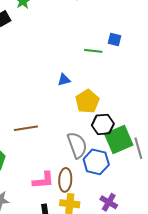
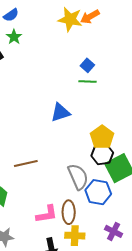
blue square: (115, 40) -> (87, 65), moved, turned 32
blue triangle: (64, 80) -> (60, 112), size x1.5
yellow pentagon: (87, 101) -> (102, 137), moved

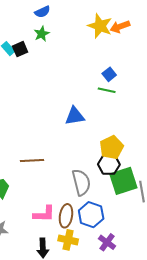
blue hexagon: (98, 192) -> (91, 215), moved

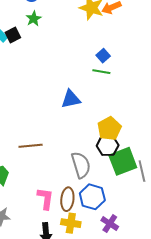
pink L-shape: (44, 214) -> (45, 199), turned -80

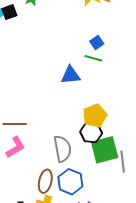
blue triangle: (71, 99) -> (71, 75), moved
pink L-shape: (45, 199) -> (15, 147), moved, turned 45

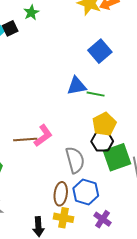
blue square: (97, 43) -> (100, 51), size x1.6
green line: (93, 58) -> (96, 94), moved
pink L-shape: (15, 147) -> (43, 136), moved

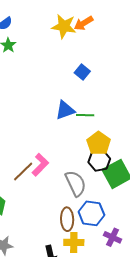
blue square: (100, 51) -> (82, 72), size x0.7
brown line: (25, 139) -> (23, 171), turned -30

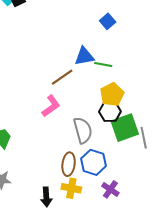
brown line: (23, 171) -> (62, 77), moved

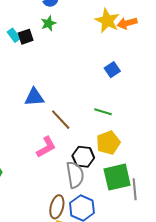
blue triangle: (84, 56) -> (34, 97), moved
brown line: (62, 77) -> (61, 120), turned 75
black hexagon: (110, 111) -> (83, 157), moved

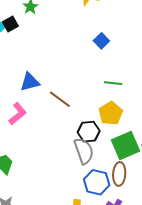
green line: (103, 112) -> (113, 83), moved
pink L-shape: (46, 147) -> (18, 114), moved
brown ellipse: (57, 207) -> (119, 174), moved

